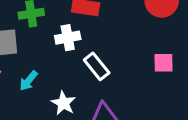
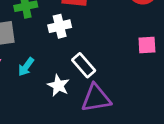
white rectangle: (97, 66) -> (84, 65), moved

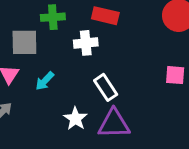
white star: (58, 85) -> (75, 119), moved

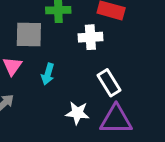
cyan arrow: (45, 81) -> (48, 74), turned -30
white star: (75, 119) -> (77, 113), turned -30

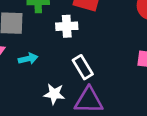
cyan arrow: (48, 74) -> (28, 59), turned -120

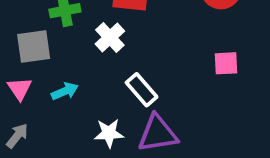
white cross: (67, 26) -> (110, 38), turned -30

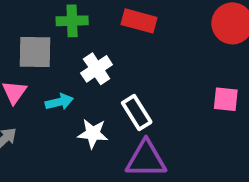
white cross: (110, 38) -> (97, 69), moved
white star: (109, 133) -> (93, 133), moved

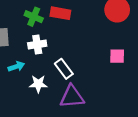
green cross: (72, 21) -> (34, 17), moved, turned 30
white cross: (97, 69) -> (37, 44), turned 30

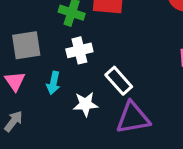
cyan arrow: (16, 67) -> (53, 83), turned 126

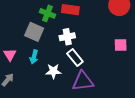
gray square: (26, 45) -> (34, 32), moved, turned 30
white cross: (79, 50) -> (67, 37), moved

